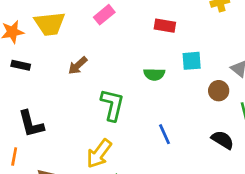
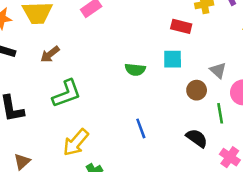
red rectangle: (165, 26) -> (181, 26), moved
brown arrow: (78, 66) -> (50, 54), moved
green L-shape: (112, 105) -> (67, 94), moved, turned 52

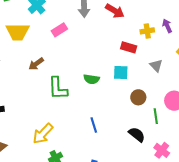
brown arrow: (50, 54) -> (36, 64), moved
gray triangle: (218, 70) -> (156, 66), moved
green L-shape: (67, 94) -> (58, 88), moved, turned 105

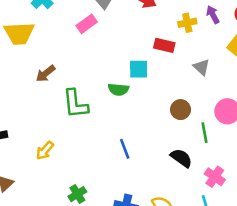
pink rectangle: (59, 30) -> (87, 24), moved
cyan square: (121, 72) -> (139, 69), moved
yellow arrow: (43, 134) -> (45, 151), moved, size x0.7

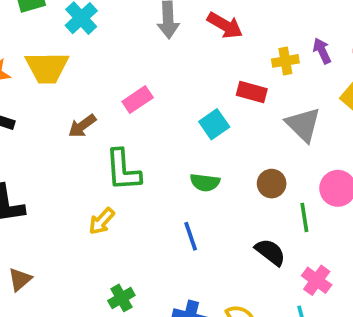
pink rectangle: (87, 24) -> (138, 100), moved
gray triangle: (201, 67) -> (303, 124), size x1.5
cyan square: (139, 69) -> (214, 124), turned -36
green semicircle: (118, 89) -> (205, 182), moved
yellow arrow: (45, 151) -> (102, 221), moved

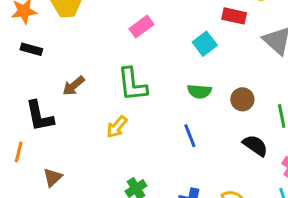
brown arrow: (82, 126) -> (74, 86), moved
brown circle: (272, 184) -> (242, 99), moved

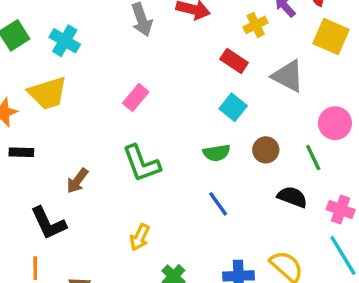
red rectangle: (234, 16) -> (234, 61), turned 35
cyan square: (205, 44) -> (233, 107), moved
yellow arrow: (117, 127) -> (140, 237), moved

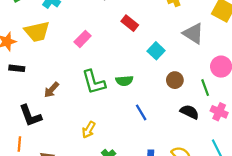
red rectangle: (234, 61) -> (130, 23), moved
pink rectangle: (136, 98) -> (83, 39), moved
green semicircle: (217, 153) -> (124, 81), moved
pink cross: (341, 210) -> (219, 112), moved

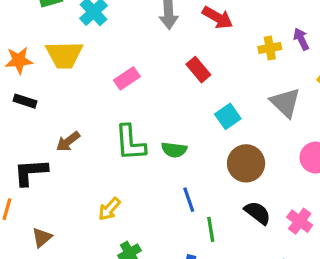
brown circle: (175, 80) -> (246, 163), size x1.5
green line: (205, 88) -> (211, 229), moved
black L-shape: (30, 116) -> (31, 172), turned 95

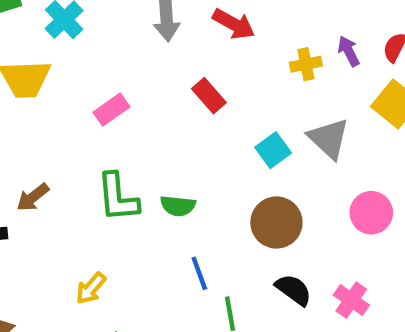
cyan square: (228, 116) -> (273, 150), moved

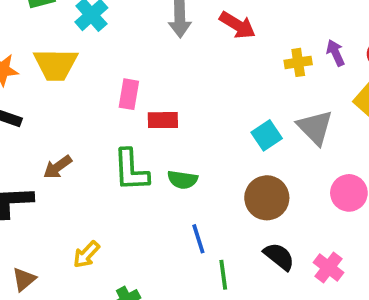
red rectangle: (209, 96) -> (163, 120), moved, turned -52
pink rectangle: (112, 110) -> (129, 94), turned -48
yellow arrow: (91, 288) -> (86, 254), moved

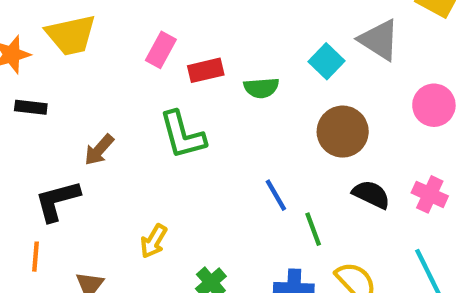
pink rectangle: (129, 94) -> (161, 50), turned 32
green semicircle: (182, 180) -> (261, 88), moved

